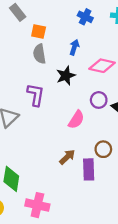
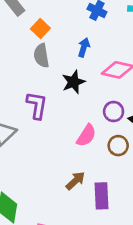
orange square: (39, 32) -> (40, 29), turned 32
brown circle: (103, 149) -> (118, 146), moved

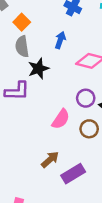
black star: (74, 82) -> (38, 69), moved
purple L-shape: (37, 105) -> (17, 91), turned 80
purple rectangle: (101, 196) -> (73, 174), turned 60

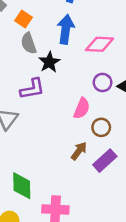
blue arrow: (60, 40) -> (66, 29), size x1.6
brown circle: (89, 129) -> (101, 127), moved

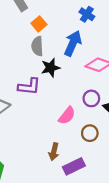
brown circle: (101, 127) -> (90, 133), moved
brown arrow: (79, 151) -> (54, 152), turned 140

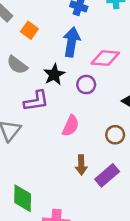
gray semicircle: (37, 46) -> (17, 65), moved, turned -36
purple circle: (91, 98) -> (86, 85), moved
pink semicircle: (67, 116) -> (71, 126), moved

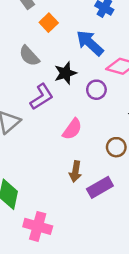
blue arrow: (72, 42) -> (90, 43), turned -68
purple L-shape: (36, 101) -> (42, 97), turned -35

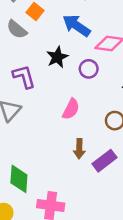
gray semicircle: (29, 56) -> (17, 29), moved
purple L-shape: (42, 97) -> (24, 77), moved, turned -65

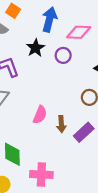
blue arrow: (76, 26) -> (49, 20), turned 75
pink semicircle: (71, 109) -> (40, 115), moved

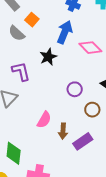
pink diamond: (79, 32) -> (90, 48), turned 35
purple circle: (63, 55) -> (75, 89), moved

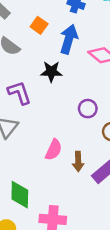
orange square: (32, 20) -> (39, 25), moved
black star: (48, 57) -> (51, 72), turned 30

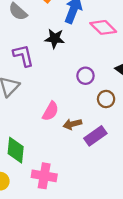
brown arrow: (78, 162) -> (72, 124), turned 72

